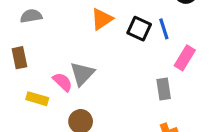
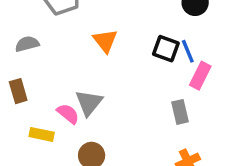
orange triangle: (102, 19) -> (105, 41), turned -30
black square: (139, 29) -> (166, 49), moved
blue line: (164, 29) -> (188, 51), moved

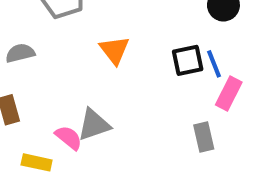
black square: (166, 49) -> (188, 60), turned -32
gray triangle: (89, 103) -> (94, 125), turned 32

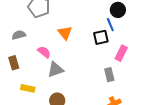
blue line: (214, 64) -> (110, 25), moved
pink semicircle: (69, 138) -> (44, 52), moved

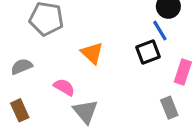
gray triangle: (55, 69) -> (85, 111), turned -42

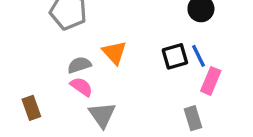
blue line: (160, 31) -> (198, 56), moved
gray semicircle: (22, 66) -> (79, 65), moved

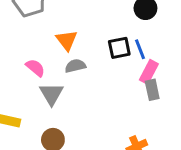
gray semicircle: (79, 65) -> (75, 66), moved
gray rectangle: (193, 118) -> (152, 90), moved

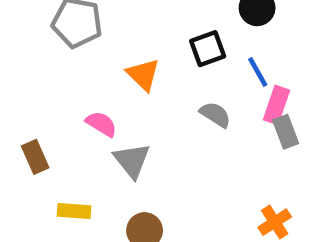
black square: (119, 48) -> (208, 49), moved
gray semicircle: (75, 66) -> (215, 115), moved, turned 54

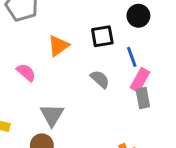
orange triangle: (143, 75) -> (58, 46), turned 30
gray triangle: (132, 160) -> (52, 115), moved

